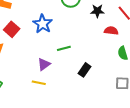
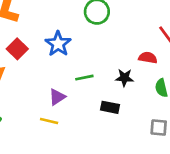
black star: (97, 11) -> (124, 78), moved
black rectangle: (85, 70) -> (110, 107), turned 64

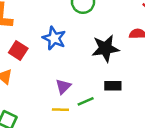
green line: (84, 78) -> (86, 101), moved
black star: (124, 78) -> (105, 48), moved, size x1.6

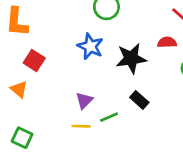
blue star: (54, 38) -> (90, 46), moved
black rectangle: (113, 86) -> (139, 100), turned 42

